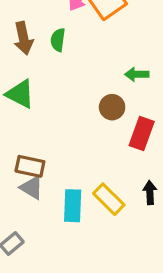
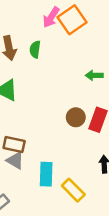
brown circle: (112, 107) -> (76, 117), moved
yellow rectangle: (109, 199) -> (73, 190), moved

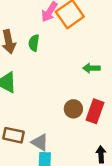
gray triangle: (15, 160) -> (40, 142), moved

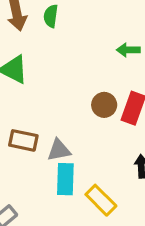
gray triangle: (40, 142) -> (59, 150), turned -42

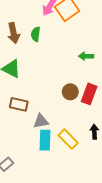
brown rectangle: (23, 140) -> (19, 104), moved
yellow rectangle: (101, 200) -> (68, 139), moved

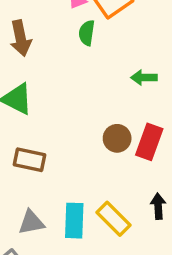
green semicircle: (36, 34) -> (87, 33), moved
gray triangle: (41, 121) -> (31, 222), moved

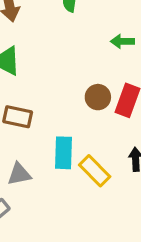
cyan rectangle: (74, 221) -> (64, 153), moved

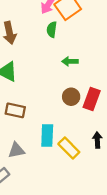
green arrow: (122, 41) -> (70, 61), moved

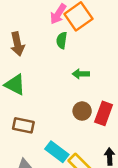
cyan rectangle: (47, 135) -> (57, 152), turned -55

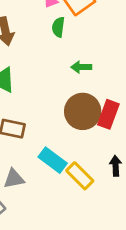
brown circle: (82, 111) -> (83, 111), size x1.6

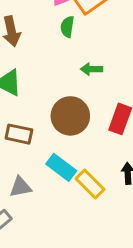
brown circle: (83, 111) -> (70, 116), moved

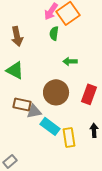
yellow rectangle: (90, 184) -> (69, 137), turned 36
gray triangle: (20, 187) -> (34, 111), moved

